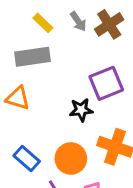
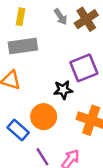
yellow rectangle: (43, 23) -> (20, 17), moved, turned 56
orange circle: (71, 159) -> (44, 117), moved

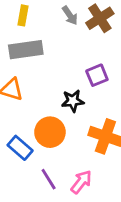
purple square: (84, 68) -> (97, 75), size x0.7

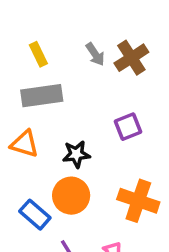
yellow rectangle: (23, 15) -> (38, 54), turned -36
black star: (73, 101) -> (76, 154), moved

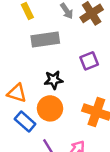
gray rectangle: (42, 96) -> (45, 40), moved
orange triangle: (25, 144) -> (17, 93), moved

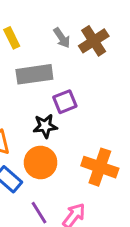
purple square: (89, 61) -> (65, 102), moved

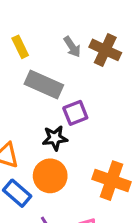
brown cross: (94, 41) -> (105, 50), turned -32
gray rectangle: (34, 74) -> (44, 85), turned 32

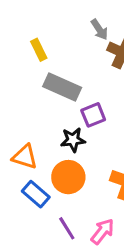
gray arrow: (72, 47) -> (99, 30), moved

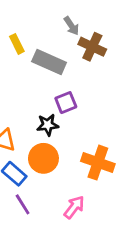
gray rectangle: (62, 87) -> (49, 62), moved
purple line: (67, 228) -> (23, 204), moved

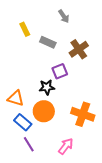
brown cross: (92, 47) -> (79, 49), moved, turned 30
gray rectangle: (49, 62) -> (48, 42), size x0.7

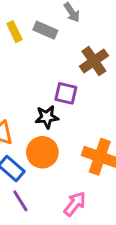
gray rectangle: (48, 42) -> (45, 30), moved
purple square: (60, 71) -> (66, 93), turned 35

